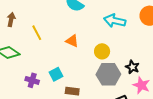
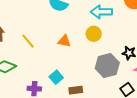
yellow circle: (102, 51) -> (94, 34), moved

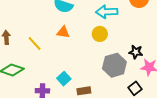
orange triangle: (64, 41) -> (63, 32), moved

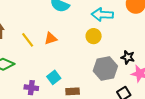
orange triangle: (63, 32) -> (51, 39), moved, turned -32

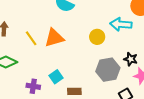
cyan arrow: (102, 15) -> (121, 24), moved
orange triangle: (51, 39) -> (54, 38), size x1.5

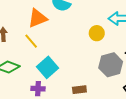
orange triangle: (54, 38) -> (38, 18), moved
cyan square: (56, 77) -> (47, 67), moved, size x1.5

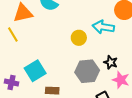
cyan square: (47, 67) -> (35, 71), moved

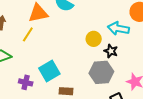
yellow line: (13, 35) -> (28, 34), turned 63
black star: (111, 62) -> (111, 51), moved

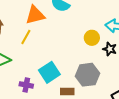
gray hexagon: (101, 72) -> (87, 75), moved

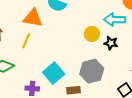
orange triangle: (35, 15) -> (33, 18), turned 30

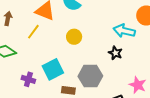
yellow circle: (92, 34) -> (74, 37), moved

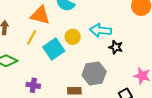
cyan arrow: (124, 31) -> (101, 30), moved
cyan square: (53, 69) -> (54, 49), moved

